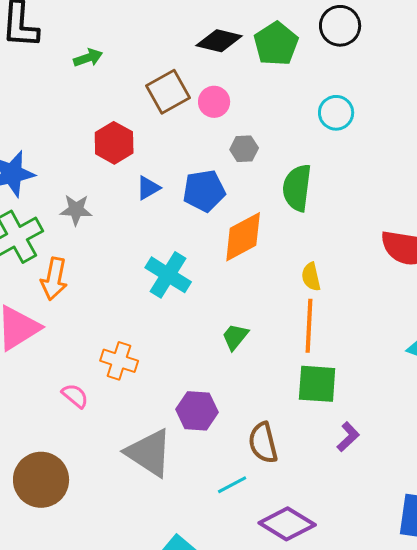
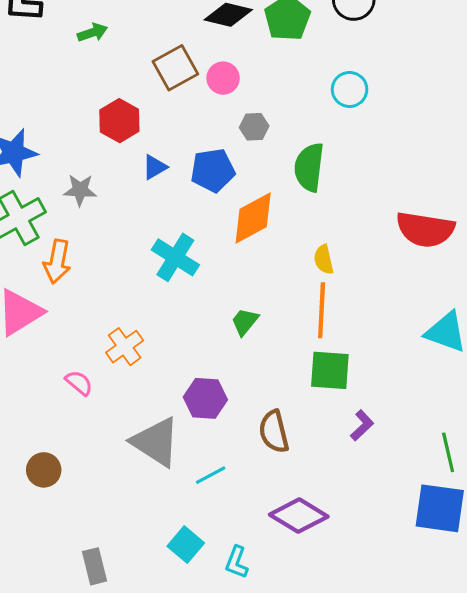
orange cross: (119, 361) -> (125, 347), turned 36
brown circle: (41, 480) -> (44, 470), size x0.6
cyan line: (232, 485) -> (211, 475), moved

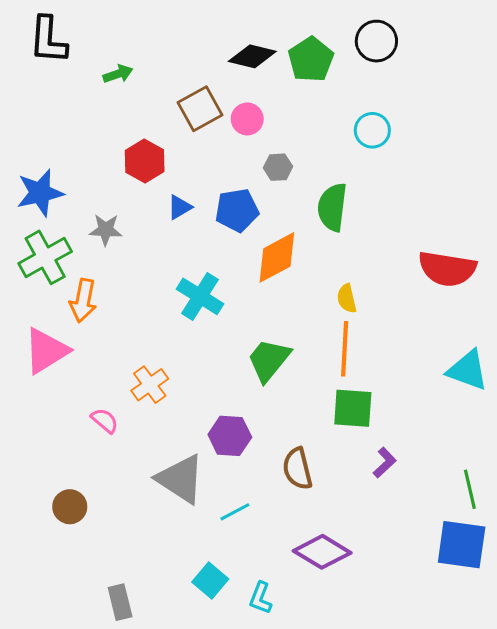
green trapezoid: (245, 322) -> (269, 360), size x1.6

